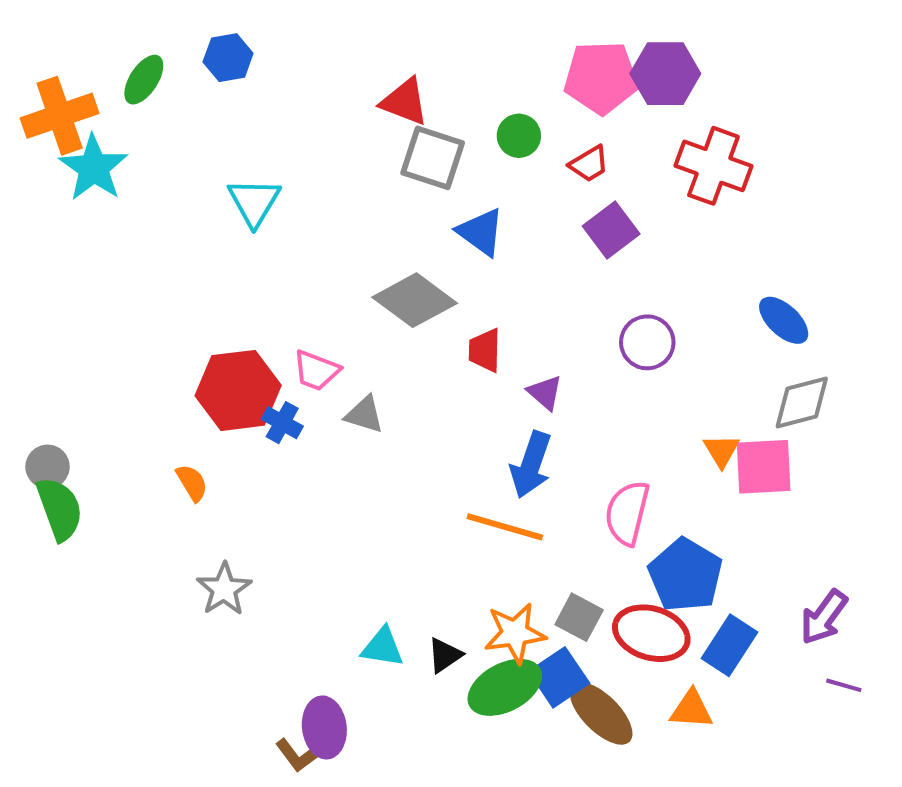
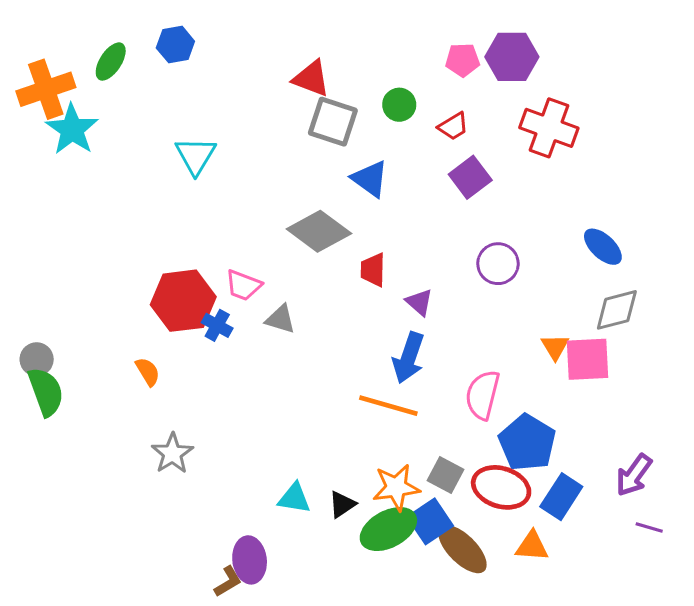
pink pentagon: (601, 78) -> (463, 60), size x0.6
brown L-shape: (296, 756) -> (228, 582), turned -84

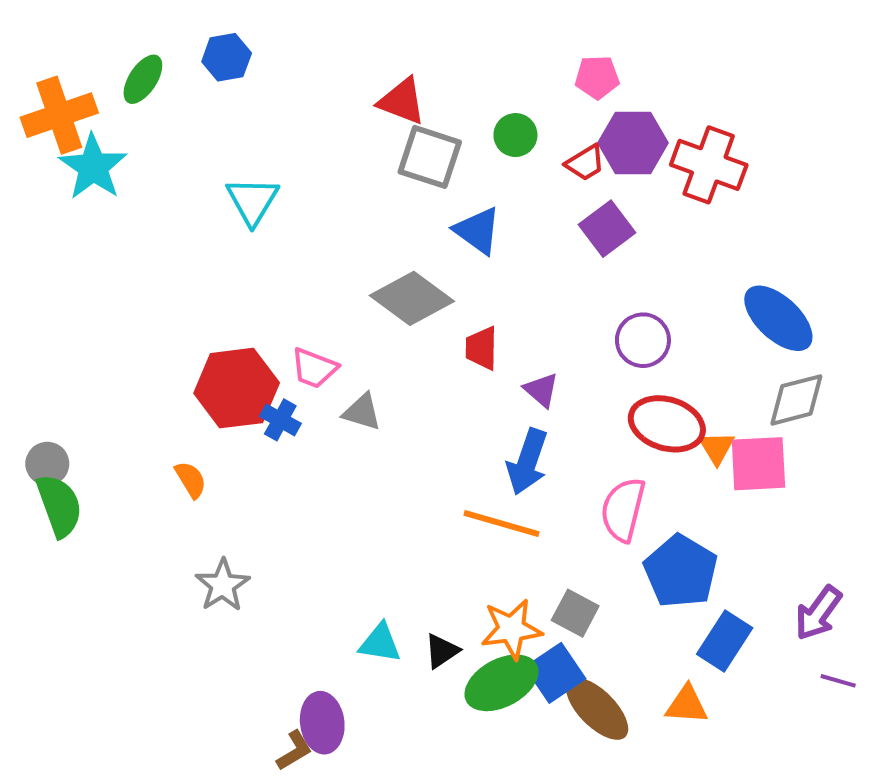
purple hexagon: (512, 57) -> (633, 143), moved
blue ellipse: (603, 247) -> (778, 318), size x1.4
red ellipse: (501, 487) -> (667, 424), moved

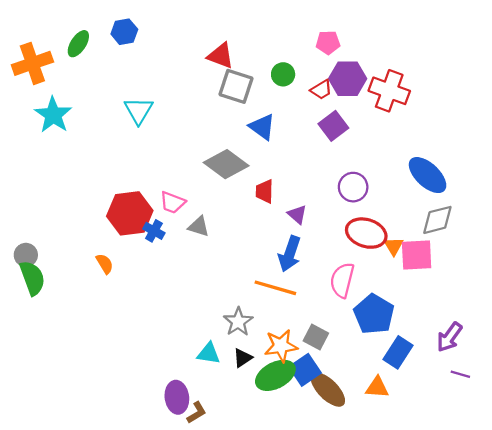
cyan star: (93, 167) -> (53, 115), moved
gray star: (223, 585) -> (238, 322), moved
brown L-shape: (294, 751) -> (197, 413), moved

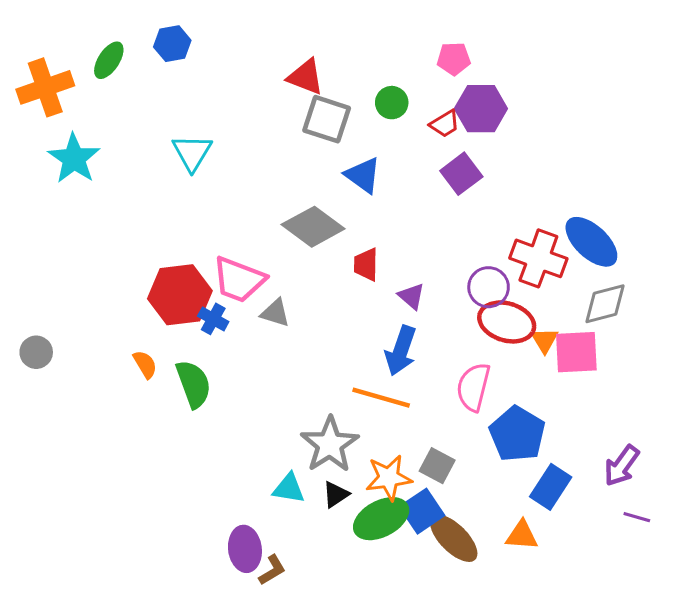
red cross: (389, 91) -> (538, 258), moved
purple circle: (353, 187) -> (489, 287), moved
pink trapezoid: (172, 202) -> (239, 280), size x1.5
green semicircle: (32, 278) -> (194, 384), moved
gray star: (238, 322) -> (330, 445), size x1.4

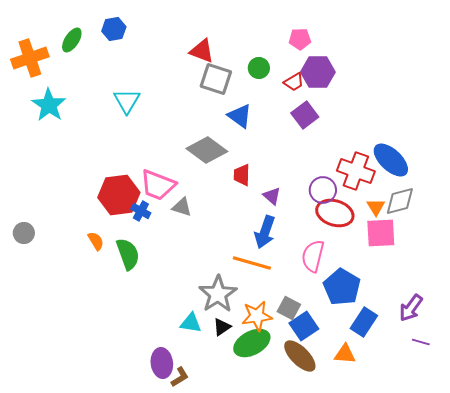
orange triangle: (545, 340) -> (376, 207), moved
blue square: (422, 511) -> (304, 326), moved

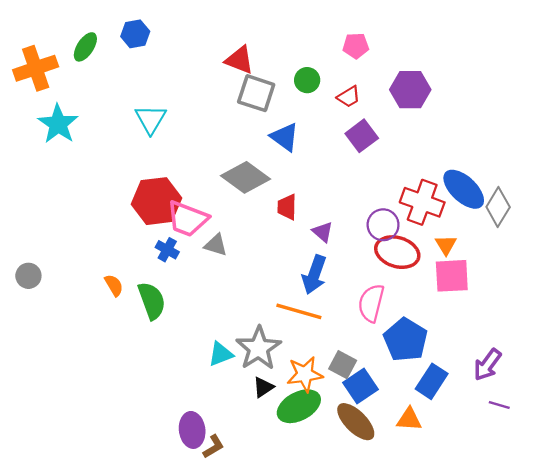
purple hexagon: (318, 72) -> (410, 90), moved
red hexagon: (119, 195) -> (157, 201), moved
gray diamond: (400, 201) -> (498, 207), moved, turned -44
cyan triangle: (191, 323) -> (221, 354), moved, turned -30

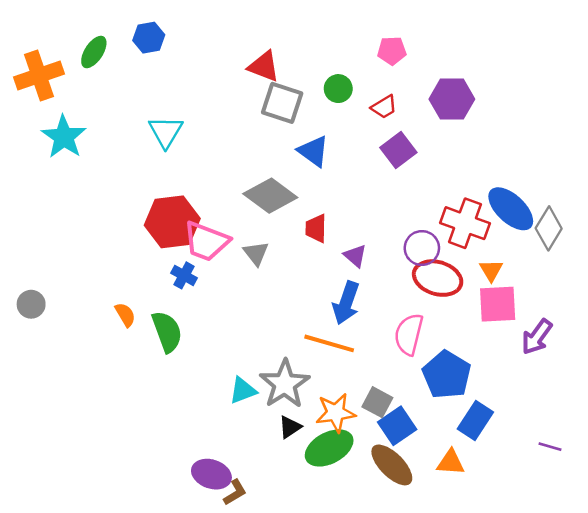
gray triangle: (216, 245) -> (256, 253), moved, turned 35
purple arrow: (487, 365) -> (537, 337), moved
purple ellipse: (192, 430) -> (211, 474), turned -64

